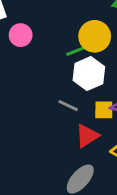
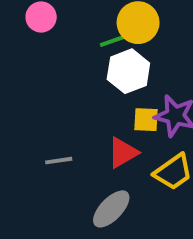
gray line: (68, 106) -> (59, 161), moved, turned -36

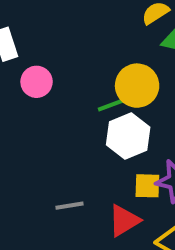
gray line: (59, 161) -> (69, 206), moved

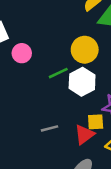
green line: (113, 104) -> (58, 73), moved
yellow square: (147, 186) -> (96, 122), moved

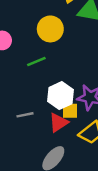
yellow circle: (85, 50) -> (50, 29), moved
white hexagon: (82, 82) -> (60, 96), moved

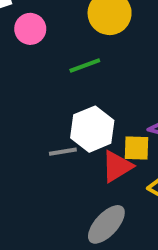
white hexagon: (60, 96) -> (92, 129), moved

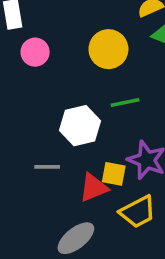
green line: (85, 65) -> (125, 102), moved
white hexagon: (92, 129) -> (80, 126), moved

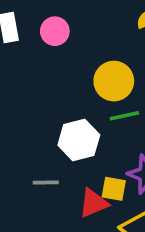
yellow circle: (108, 49) -> (114, 81), moved
pink circle: (35, 52) -> (55, 31), moved

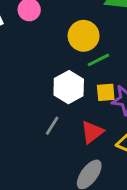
gray line: (46, 182) -> (52, 126), turned -42
yellow square: (114, 189) -> (106, 92), moved

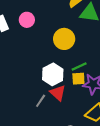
green line: (98, 60) -> (79, 66), moved
red triangle: (92, 132) -> (58, 93), moved, turned -42

